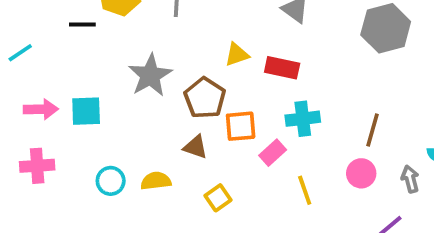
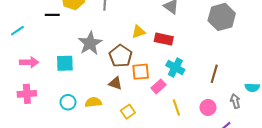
cyan square: (86, 111) -> (65, 63), moved
cyan cross: (303, 119) -> (175, 67), turned 36
pink circle: (361, 173) -> (208, 107), moved

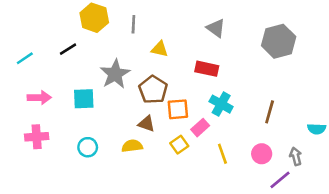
black line: (52, 15) -> (68, 49), moved, turned -32
yellow triangle: (139, 32) -> (160, 49), moved, turned 32
gray arrow: (235, 101) -> (296, 156), moved
yellow semicircle: (93, 102) -> (132, 146), moved
yellow square: (128, 112) -> (179, 145), moved

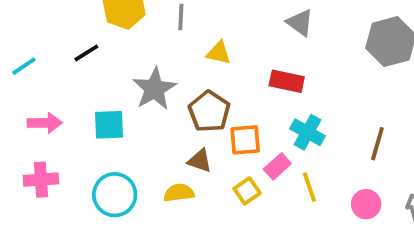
cyan circle: (88, 147) -> (115, 195), size x1.5
yellow line: (222, 154) -> (309, 187), moved

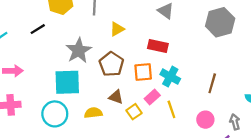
yellow triangle: (219, 53) -> (117, 29), turned -42
cyan square: (109, 125) -> (67, 82), moved, size x1.4
orange square: (245, 140) -> (143, 72), moved
brown triangle: (200, 161) -> (116, 97), moved

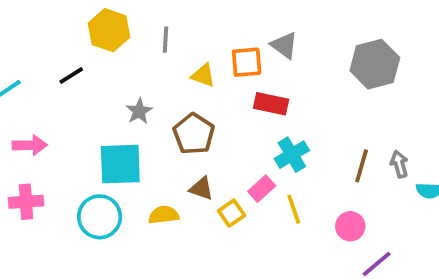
yellow triangle: (117, 29) -> (203, 75), turned 49
gray star: (79, 51) -> (139, 111), size x0.6
orange square: (143, 72) -> (247, 62), moved
cyan cross: (170, 77) -> (292, 155), turned 30
gray arrow: (235, 122) -> (399, 164), moved

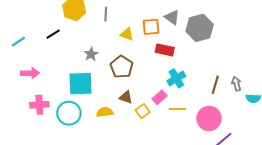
gray hexagon: (375, 64) -> (200, 28), moved
pink cross: (26, 202) -> (39, 105), moved
yellow line: (294, 209) -> (177, 109), turned -70
pink circle: (350, 226) -> (209, 118), size x1.5

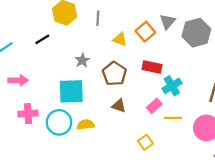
gray triangle: (172, 17) -> (168, 22), turned 35
orange square: (151, 27) -> (145, 32), turned -36
red rectangle: (165, 50) -> (152, 67), moved
yellow square: (143, 111) -> (145, 142), moved
yellow semicircle: (105, 112) -> (86, 125), moved

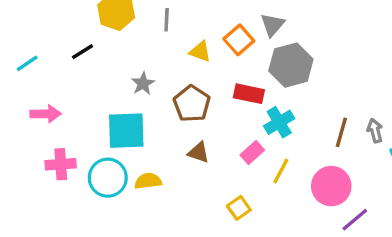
gray hexagon: (196, 33) -> (291, 65), moved
yellow line: (173, 118) -> (281, 171), turned -63

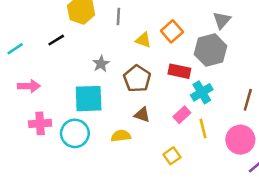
gray triangle: (272, 25) -> (222, 20), moved
yellow line: (281, 171) -> (203, 128), turned -42
yellow semicircle: (148, 181) -> (121, 136), moved

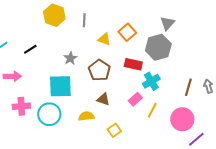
black line: (56, 40) -> (30, 49), moved
yellow line: (203, 128) -> (152, 110), turned 42
yellow square: (172, 156) -> (114, 130), moved

